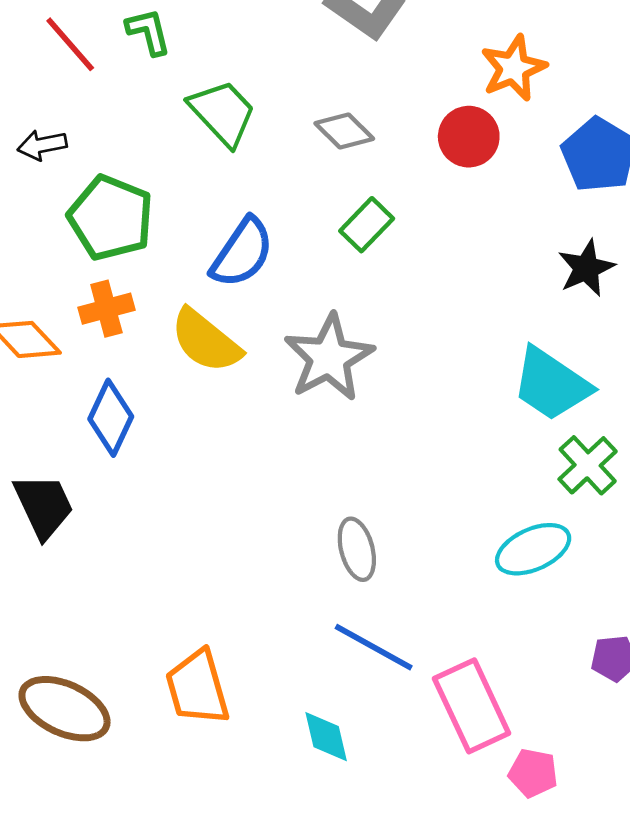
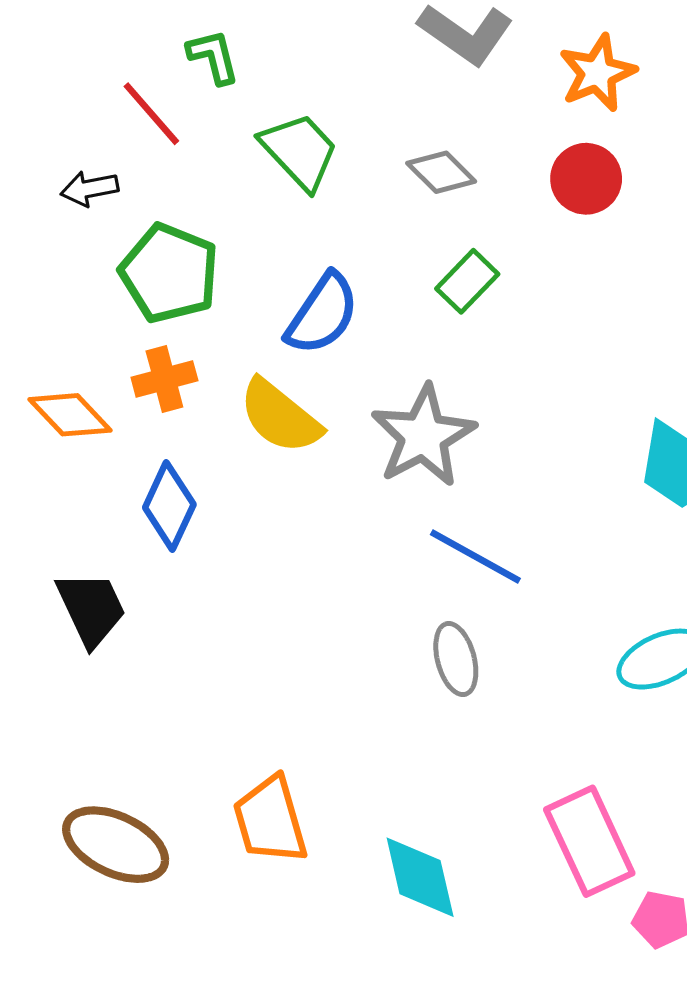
red line: (70, 44) -> (151, 114), moved
orange star: (513, 68) -> (597, 73), moved
blue line: (374, 647) -> (475, 556), moved
cyan diamond: (326, 737) -> (420, 877), size x1.4

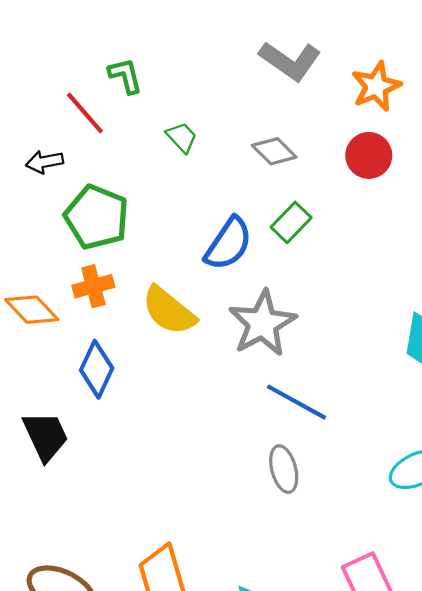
green trapezoid: (300, 151) -> (182, 137), size x0.6
blue semicircle: (322, 314) -> (228, 244), moved

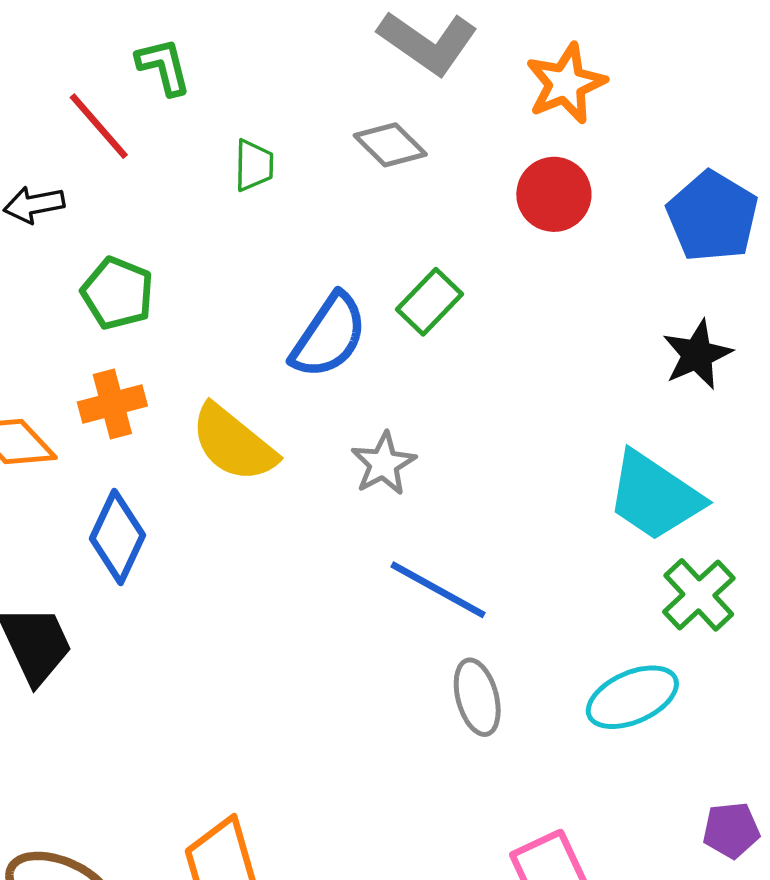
green trapezoid: (182, 137) -> (254, 165), turned 44
gray diamond: (274, 151) -> (390, 145), moved
green pentagon: (97, 217) -> (118, 293), size x0.7
gray star: (262, 323) -> (383, 464), size x0.6
gray ellipse: (284, 469) -> (477, 697), moved

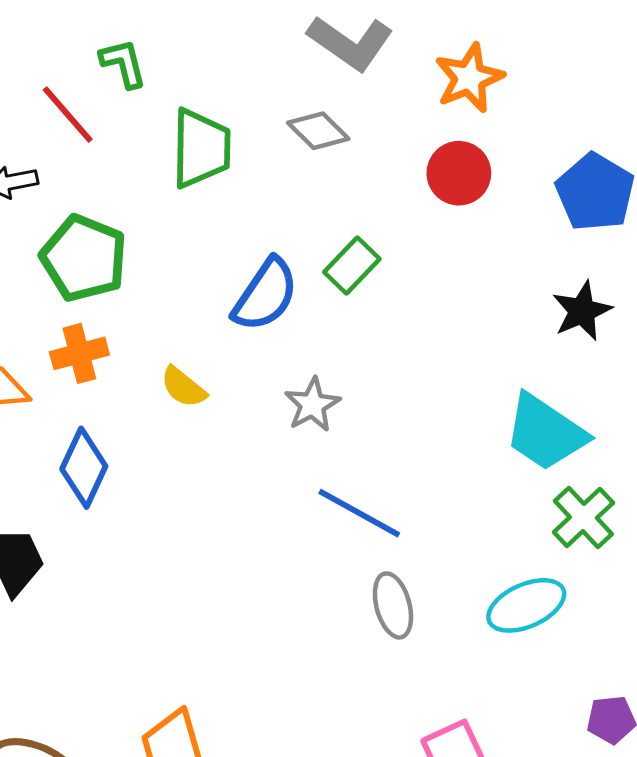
green trapezoid: (254, 165) -> (201, 148), size x1.8
green pentagon: (118, 293) -> (84, 258), size x1.4
yellow semicircle: (233, 443) -> (183, 387), size x0.6

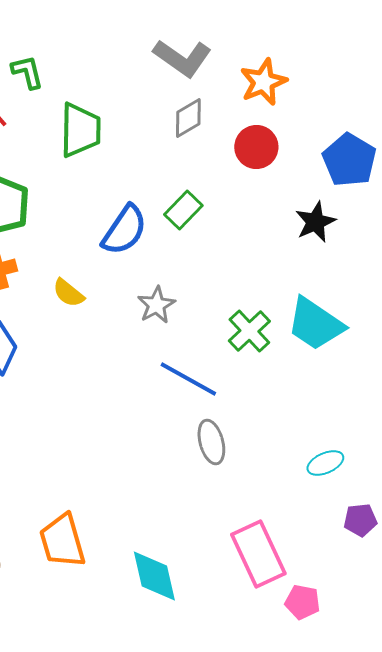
gray diamond: (318, 131) -> (188, 118), moved, turned -75
black star: (582, 311) -> (315, 222), moved
green cross: (583, 518) -> (249, 331), moved
cyan ellipse: (526, 605) -> (325, 463), moved, size x0.7

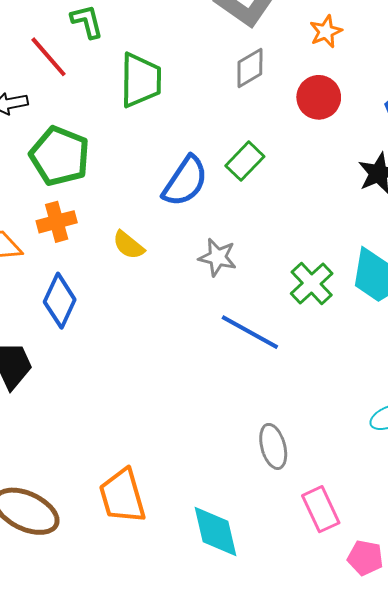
orange star: (263, 82) -> (326, 32), size x0.7
gray star: (156, 305) -> (218, 257), turned -30
gray ellipse: (211, 442) -> (273, 446), moved
pink rectangle: (258, 554) -> (321, 509), size x0.7

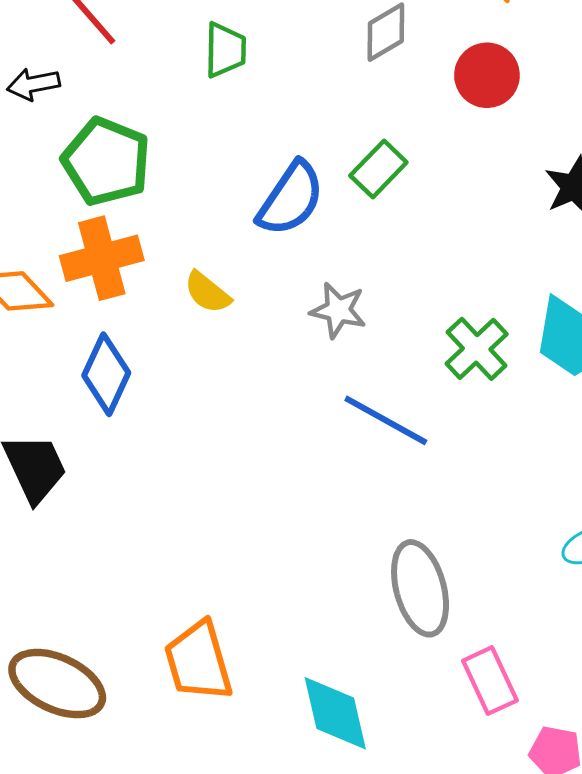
green trapezoid: (141, 80) -> (225, 50), size x0.7
orange cross: (57, 222) -> (102, 258), size x1.4
gray ellipse: (273, 446) -> (420, 588), size x1.4

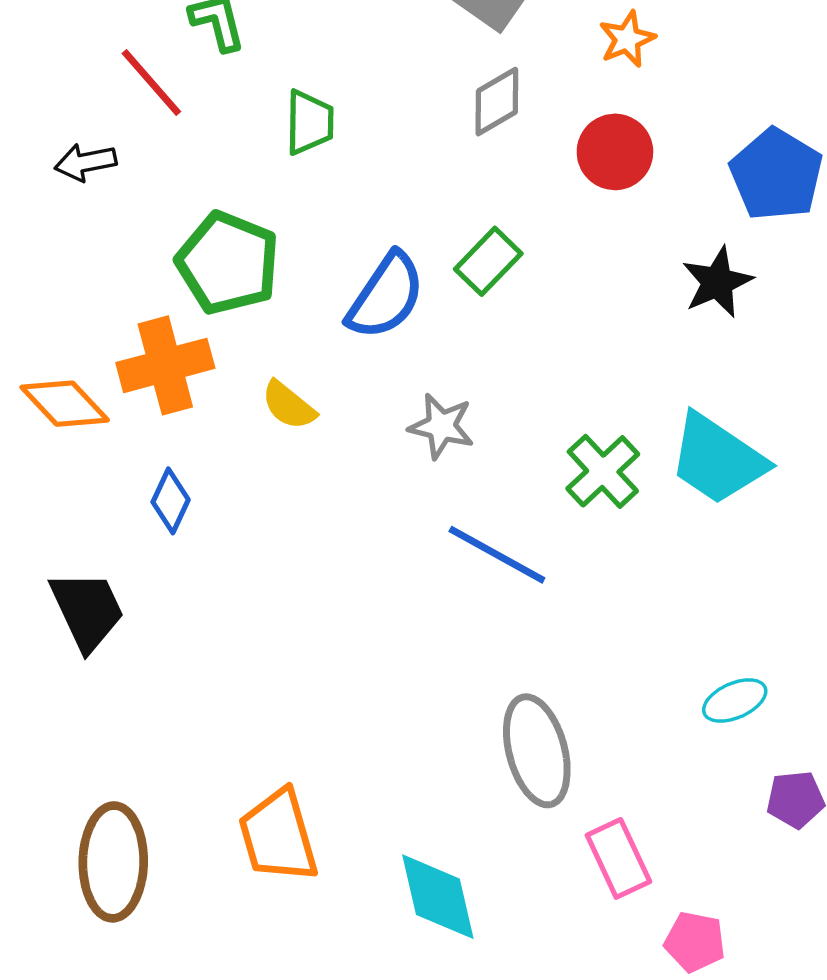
green pentagon: (106, 162) -> (228, 263), moved
blue diamond: (106, 374) -> (171, 501), size x0.7
brown ellipse: (57, 684) -> (113, 862), turned 66

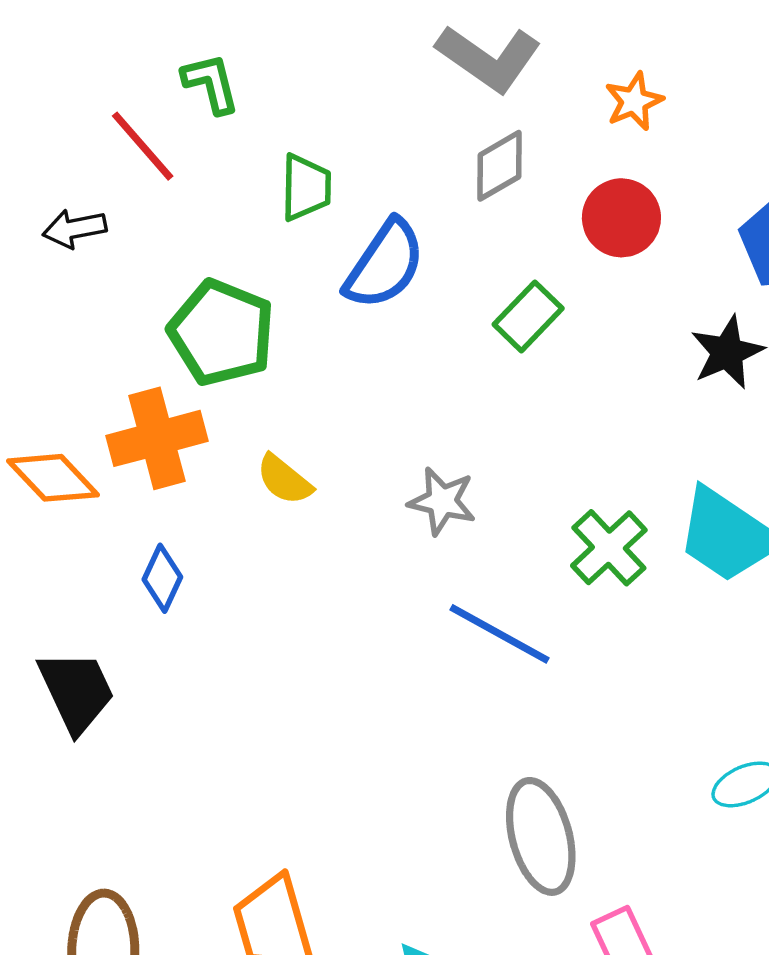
green rectangle: (488, 261) -> (528, 316), moved
blue semicircle: (386, 296) -> (385, 264), moved

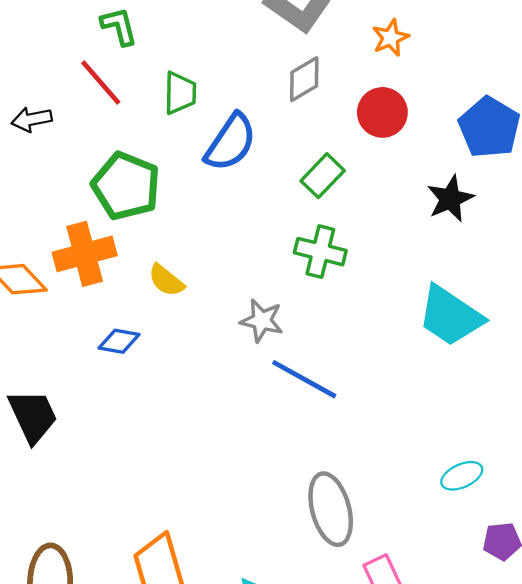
red line: (143, 146) -> (101, 83), moved
gray star: (442, 501) -> (262, 321), moved
green cross: (609, 548) -> (320, 252), moved, turned -33
blue diamond: (162, 578) -> (119, 341), moved, turned 75

